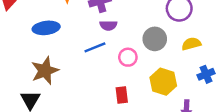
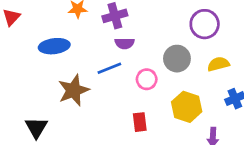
brown star: (45, 71) -> (74, 90), moved

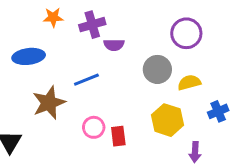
purple semicircle: (125, 43) -> (114, 45), moved
yellow semicircle: (218, 64) -> (189, 82), moved
pink circle: (147, 79) -> (94, 127), moved

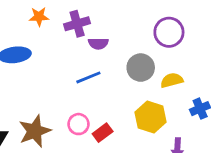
blue line: (86, 80) -> (88, 77), moved
brown star: (49, 103) -> (35, 131), moved
red rectangle: (118, 136) -> (103, 133), turned 60

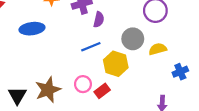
purple semicircle: (98, 44) -> (99, 20), turned -77
yellow hexagon: (151, 117) -> (116, 64), moved

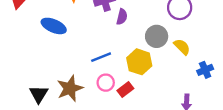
blue ellipse: (32, 29) -> (54, 26), turned 30
blue line: (91, 47) -> (101, 57), moved
yellow semicircle: (158, 49) -> (182, 47), turned 60

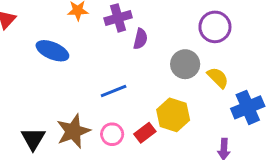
yellow hexagon: (139, 62) -> (173, 115), moved
blue cross: (205, 70) -> (248, 107), size x1.5
pink circle: (106, 83) -> (112, 134), moved

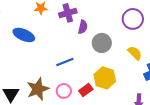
gray circle: (185, 64) -> (102, 43), moved

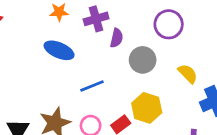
purple circle: (133, 19) -> (169, 24), moved
blue ellipse: (24, 35) -> (59, 50), moved

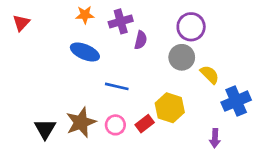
gray circle: (143, 60) -> (182, 57), moved
blue line: (92, 86) -> (117, 86), turned 35

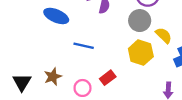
yellow hexagon: (170, 108) -> (141, 53), moved
brown star: (81, 122) -> (53, 77), size x0.7
pink circle: (115, 125) -> (83, 88), moved

